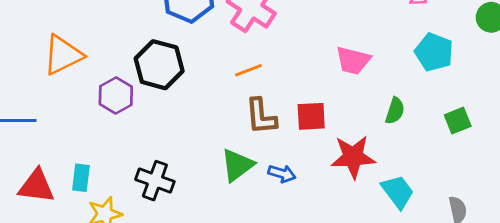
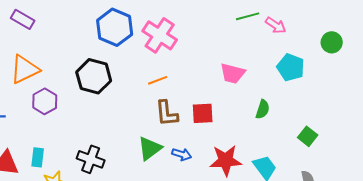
purple hexagon: (116, 95) -> (45, 101), moved
green square: (458, 121) -> (308, 136), moved, turned -30
red star: (353, 157) -> (226, 160), moved

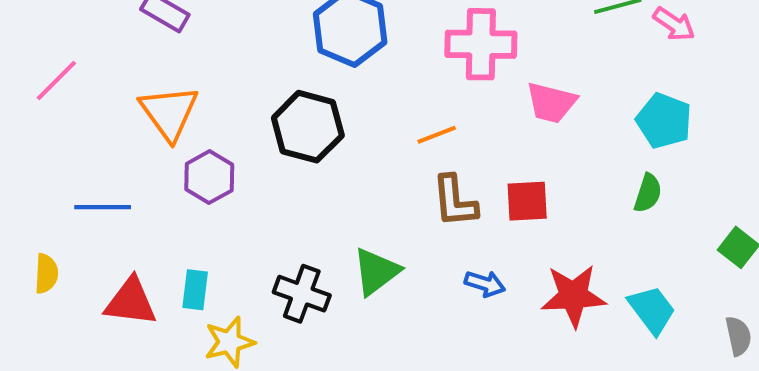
pink cross: (160, 35) -> (481, 44), moved, turned -32
cyan pentagon: (291, 67) -> (664, 121), moved
orange triangle: (25, 69) -> (169, 113), turned -40
pink trapezoid: (233, 73) -> (551, 103), moved
green triangle: (150, 148) -> (376, 272), moved

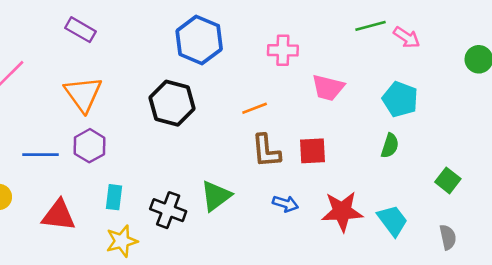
pink cross: (481, 44) -> (283, 50), size x0.7
purple hexagon: (209, 177) -> (90, 146), moved
cyan rectangle: (195, 290) -> (114, 197), moved

